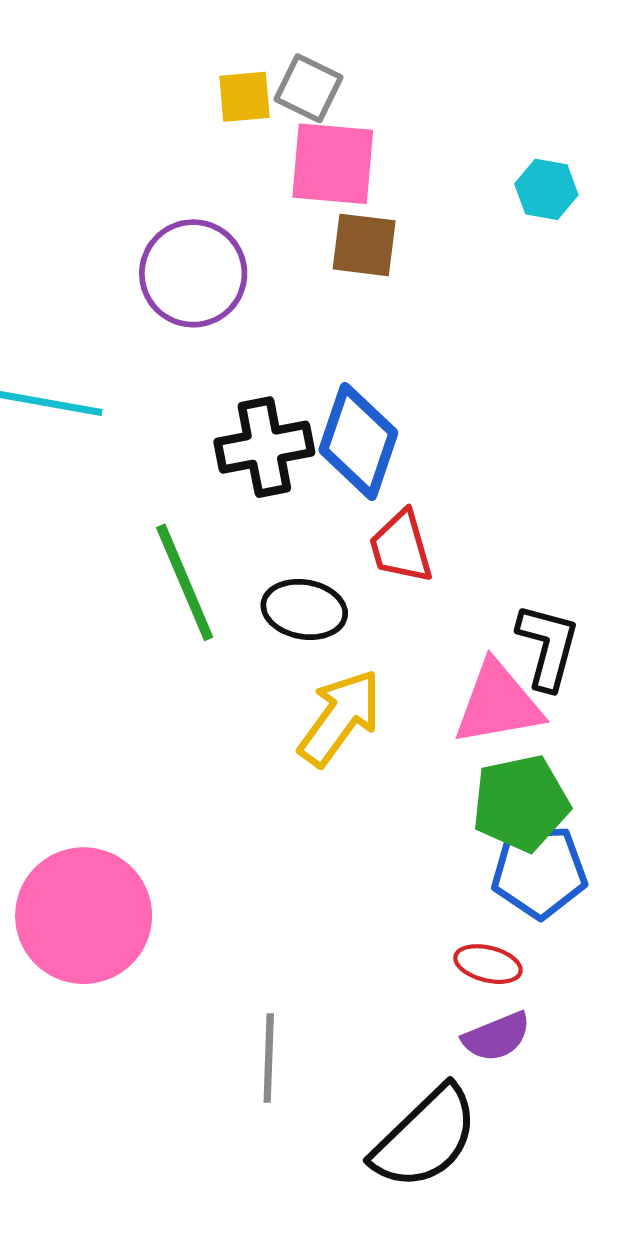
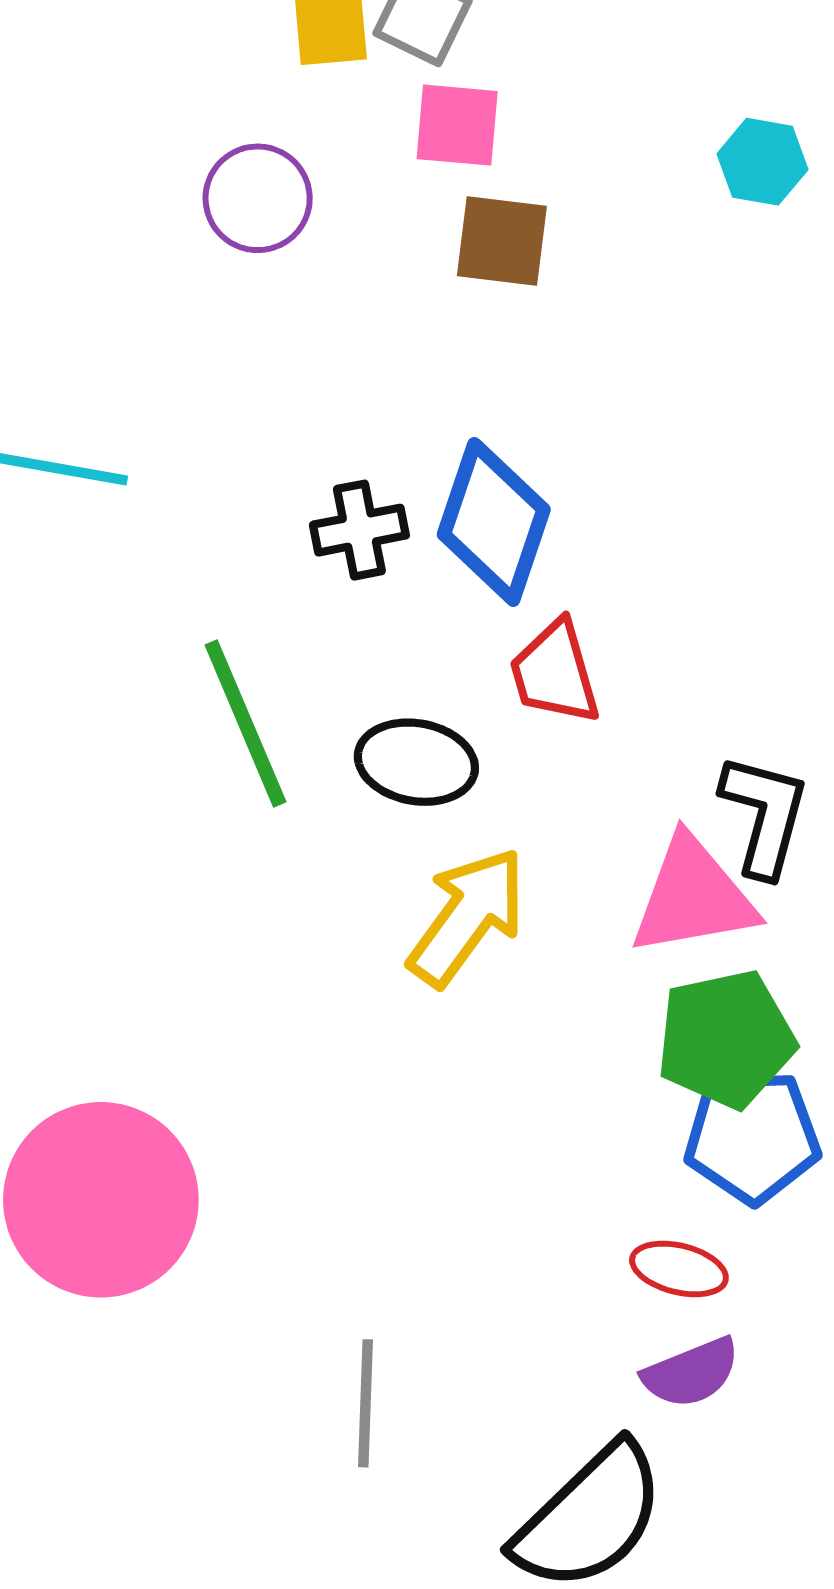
pink square: (333, 164) -> (457, 125), size x0.7
purple circle: (193, 273) -> (258, 198), moved, size x0.7
black cross: (264, 447) -> (359, 530), size x0.7

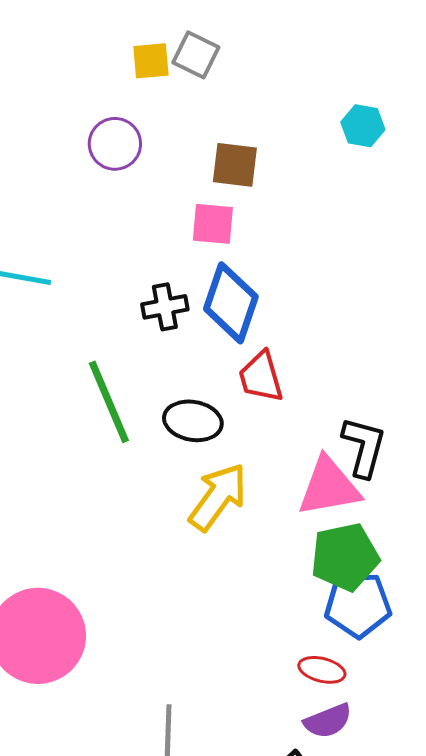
pink square: (457, 125) -> (213, 224), moved

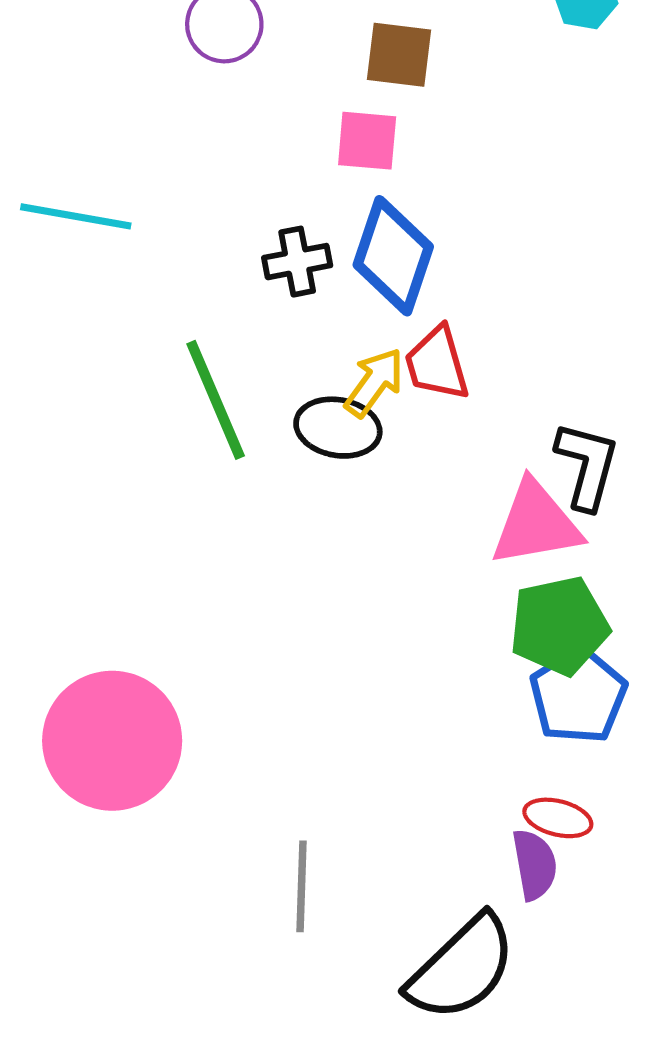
yellow arrow: (218, 497) -> (374, 382), moved, size x0.7
blue pentagon: (358, 605) -> (578, 696), turned -30
red ellipse: (322, 670) -> (558, 818), moved
purple semicircle: (328, 721) -> (535, 865), turned -78

